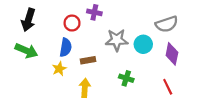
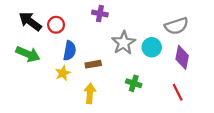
black arrow: (28, 20) -> (30, 21), turned 110
red circle: (72, 23) -> (56, 25), moved
gray star: (117, 40) -> (124, 43), turned -30

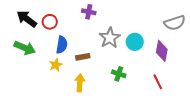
gray semicircle: (176, 26) -> (175, 23), moved

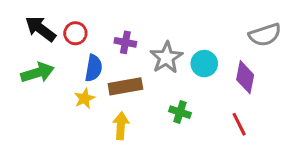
purple cross: (89, 12) -> (125, 42), moved
green arrow: (25, 48) -> (37, 73), turned -40
brown rectangle: (83, 57) -> (125, 86), size x1.5

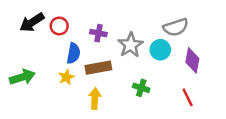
black arrow: (41, 29) -> (32, 22), turned -70
gray semicircle: (265, 35) -> (176, 27), moved
green arrow: (37, 73) -> (22, 77), moved

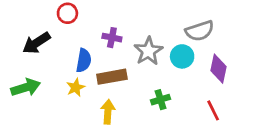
black arrow: (32, 22) -> (36, 43), moved
red circle: (59, 26) -> (67, 13), moved
green cross: (141, 88) -> (161, 100), turned -35

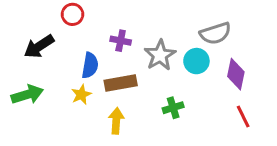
red line: (213, 110) -> (243, 116), moved

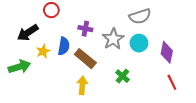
gray semicircle: (215, 33) -> (140, 16), moved
brown rectangle: (121, 83) -> (85, 59), turned 50
yellow star: (81, 95) -> (43, 51), moved
green cross: (173, 108) -> (122, 76), turned -32

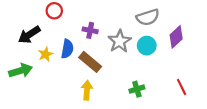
purple diamond: (167, 52) -> (176, 37), moved, turned 35
green cross: (122, 76) -> (137, 89), moved, turned 32

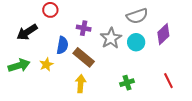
yellow star: (46, 54) -> (46, 64), moved

